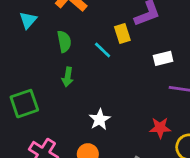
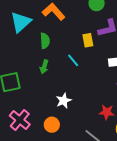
cyan triangle: (28, 20) -> (21, 22), size x1.6
cyan line: (103, 50) -> (73, 60), moved

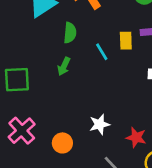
cyan line: (73, 60) -> (102, 52), moved
white star: (64, 101) -> (99, 124), moved

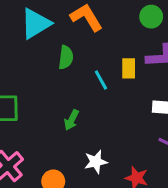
green arrow: (64, 66) -> (71, 120), moved

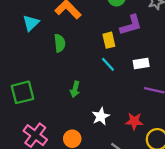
cyan triangle: (36, 24) -> (31, 23), size x0.7
cyan line: (101, 80) -> (108, 64), moved

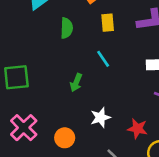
yellow rectangle: (109, 40) -> (108, 23), moved
cyan line: (108, 64) -> (103, 59), moved

